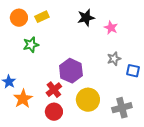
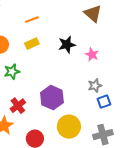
yellow rectangle: (42, 17) -> (32, 44), moved
blue square: (133, 71) -> (104, 102), moved, turned -32
red cross: (54, 90) -> (18, 106), moved

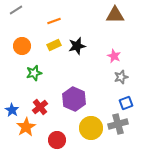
brown triangle: (93, 14) -> (115, 15), turned -42
black star: (67, 45) -> (77, 46), moved
gray star: (95, 86) -> (121, 77), moved
gray cross: (103, 135) -> (118, 124), moved

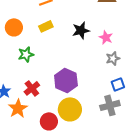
black star: (77, 46) -> (81, 30), moved
yellow circle: (91, 128) -> (70, 109), moved

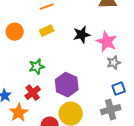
pink star: (106, 37) -> (107, 42), size x1.5
green star: (26, 54) -> (37, 67), moved

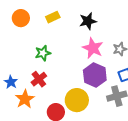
pink star: (107, 42) -> (93, 48), moved
purple hexagon: (67, 85) -> (95, 75), moved

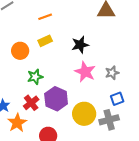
orange circle: (21, 18) -> (20, 51), moved
purple hexagon: (95, 75) -> (56, 99), moved
yellow circle: (77, 100) -> (84, 114), moved

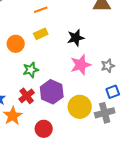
pink star: (85, 72) -> (81, 65), turned 30

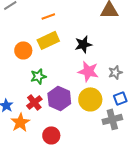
yellow rectangle: (41, 34) -> (48, 40), size x1.5
pink star: (81, 65) -> (88, 71), turned 30
yellow circle: (80, 107) -> (90, 99), moved

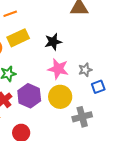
orange line: (48, 16) -> (10, 14), moved
blue square: (120, 98) -> (98, 87), moved

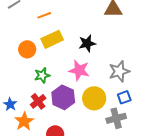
pink star: (58, 69) -> (79, 70), moved
gray star: (85, 70) -> (119, 71), size x1.5
blue square: (98, 87) -> (124, 97), moved

